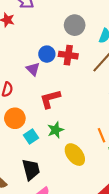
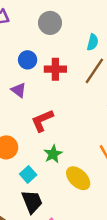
gray circle: (75, 25) -> (50, 23), moved
blue circle: (47, 54) -> (28, 60), moved
cyan square: (31, 136) -> (28, 174), moved

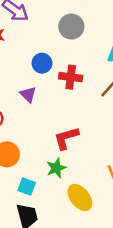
red L-shape: (42, 121) -> (66, 138), moved
cyan square: (28, 174) -> (27, 186), turned -35

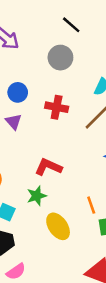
blue circle: (42, 63) -> (18, 92), moved
red L-shape: (66, 138) -> (48, 167), turned 36

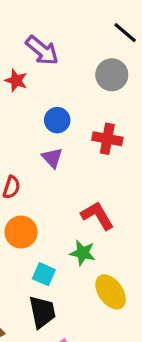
red L-shape: (48, 167) -> (97, 216), turned 36
green star: (37, 196) -> (83, 253), turned 30

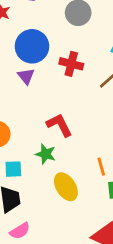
blue circle: (57, 120) -> (32, 46), size x1.6
cyan square: (44, 274) -> (13, 169), turned -30

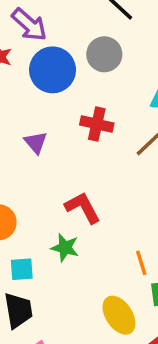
blue circle: (32, 46) -> (53, 70), moved
yellow ellipse: (66, 187) -> (119, 315), moved

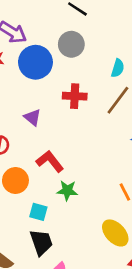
red L-shape: (83, 208) -> (50, 161), moved
cyan square: (22, 269) -> (38, 212), turned 30

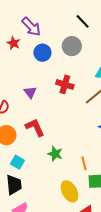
blue circle: (35, 62) -> (42, 53), size x0.7
green star: (67, 191) -> (55, 154), moved

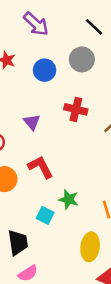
purple arrow: (31, 27) -> (36, 24), moved
cyan square: (17, 162) -> (45, 215), moved
yellow ellipse: (70, 191) -> (90, 247), turned 40

